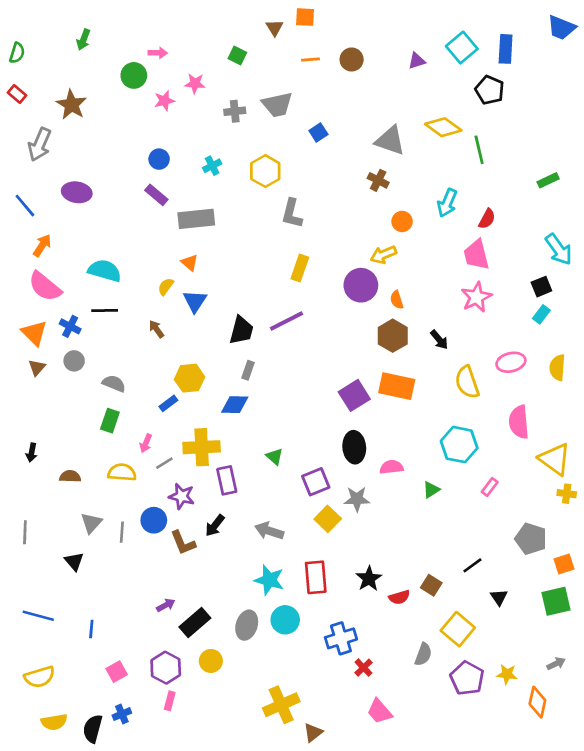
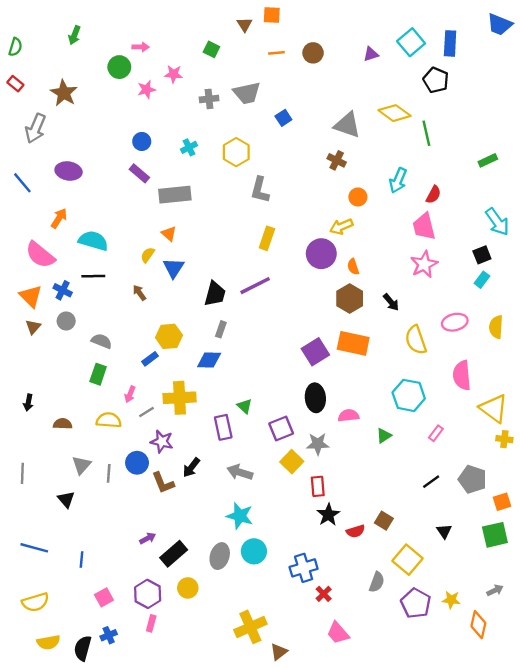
orange arrow: (42, 245) -> (59, 218), moved
purple rectangle: (227, 480) -> (223, 427), moved
black line: (472, 565) -> (431, 482), moved
red rectangle: (316, 577) -> (318, 486), moved, size x0.7

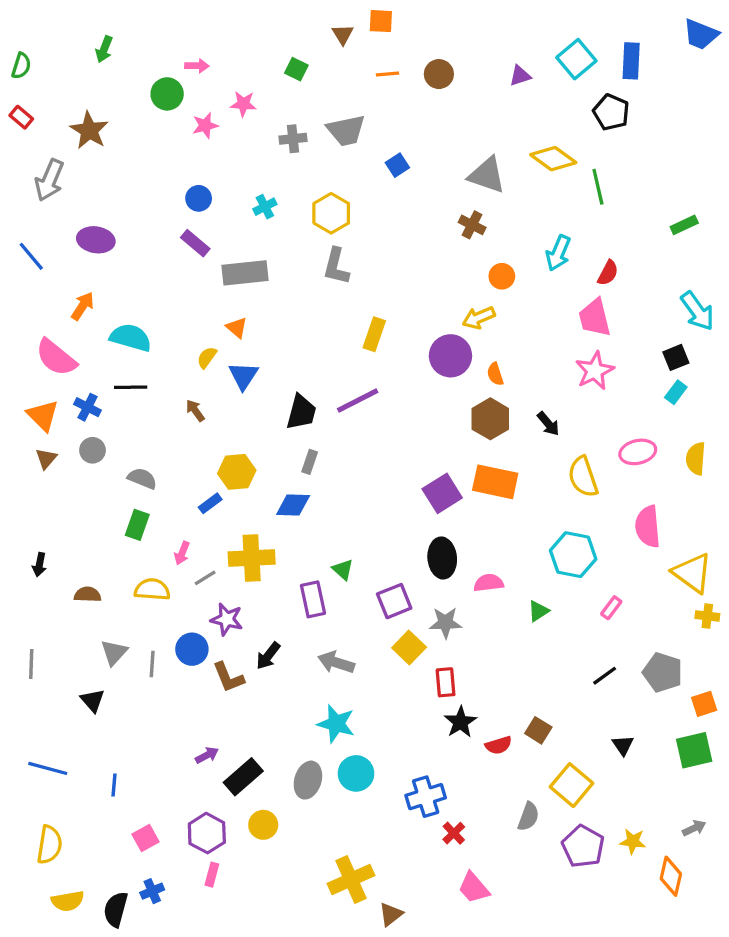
gray L-shape: (260, 190) -> (336, 266), moved
yellow semicircle: (35, 602) -> (49, 845), turned -64

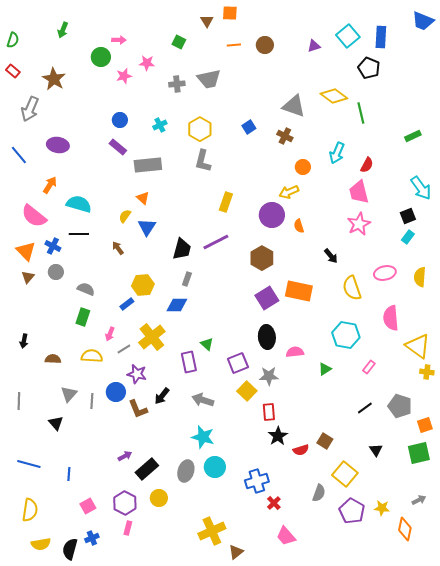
blue square: (397, 165) -> (249, 127), moved
brown hexagon: (490, 419) -> (262, 258), moved
yellow cross: (252, 558) -> (152, 337), turned -36

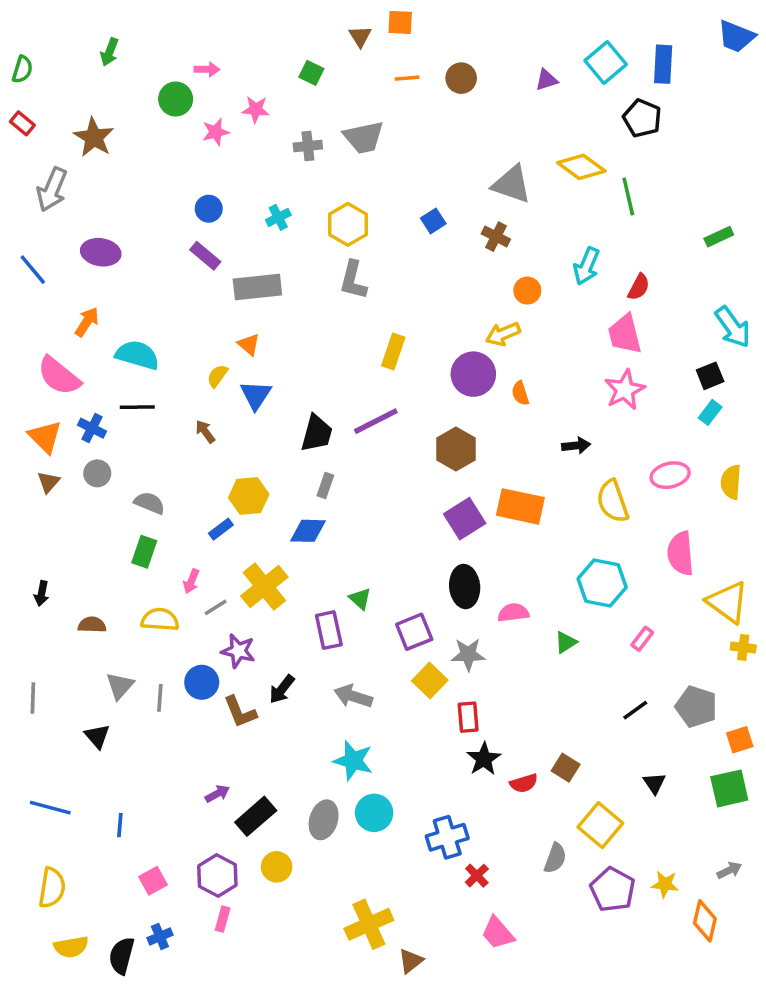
black arrow: (331, 256) -> (576, 445), turned -56

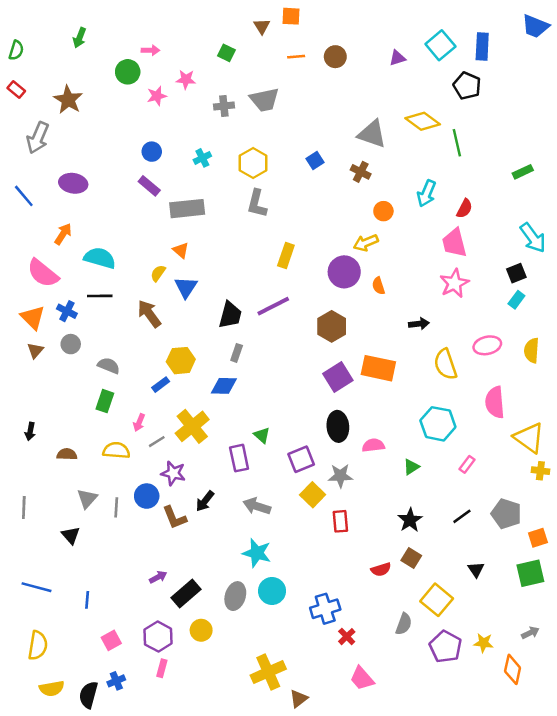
brown arrow: (205, 432) -> (149, 314), size x1.6
black star: (484, 759) -> (410, 520), moved

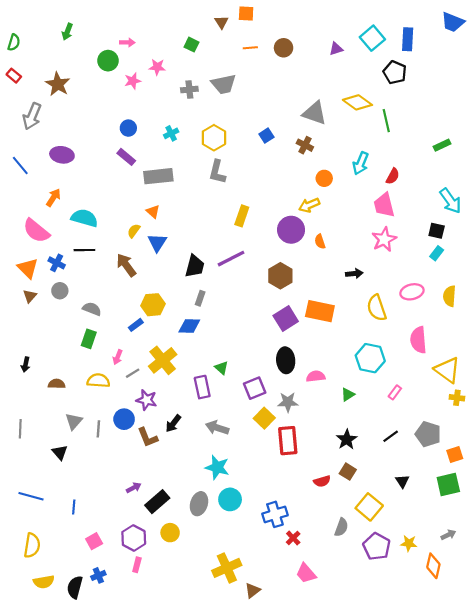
black square: (516, 273) -> (437, 231), turned 35
red rectangle: (340, 521) -> (288, 441), size x1.5

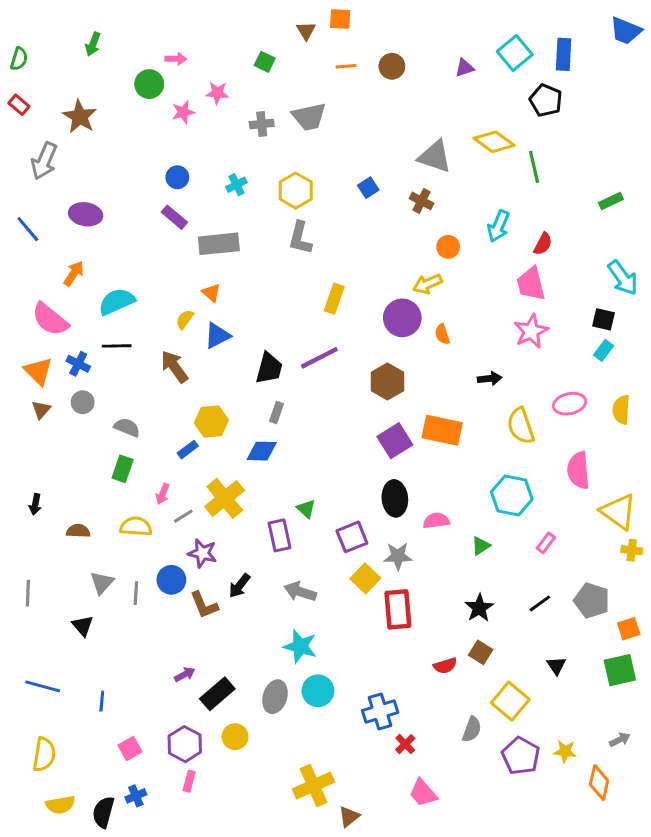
cyan semicircle: (84, 218) -> (117, 302), turned -40
blue triangle: (157, 243) -> (217, 336), turned 30

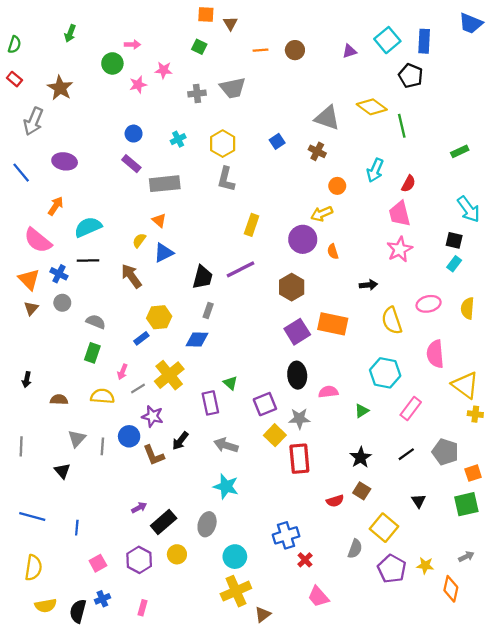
orange square: (340, 19) -> (206, 14), moved
pink rectangle: (546, 543) -> (411, 409), size x1.5
cyan circle: (318, 691) -> (235, 557), moved
pink rectangle: (189, 781) -> (142, 608), moved

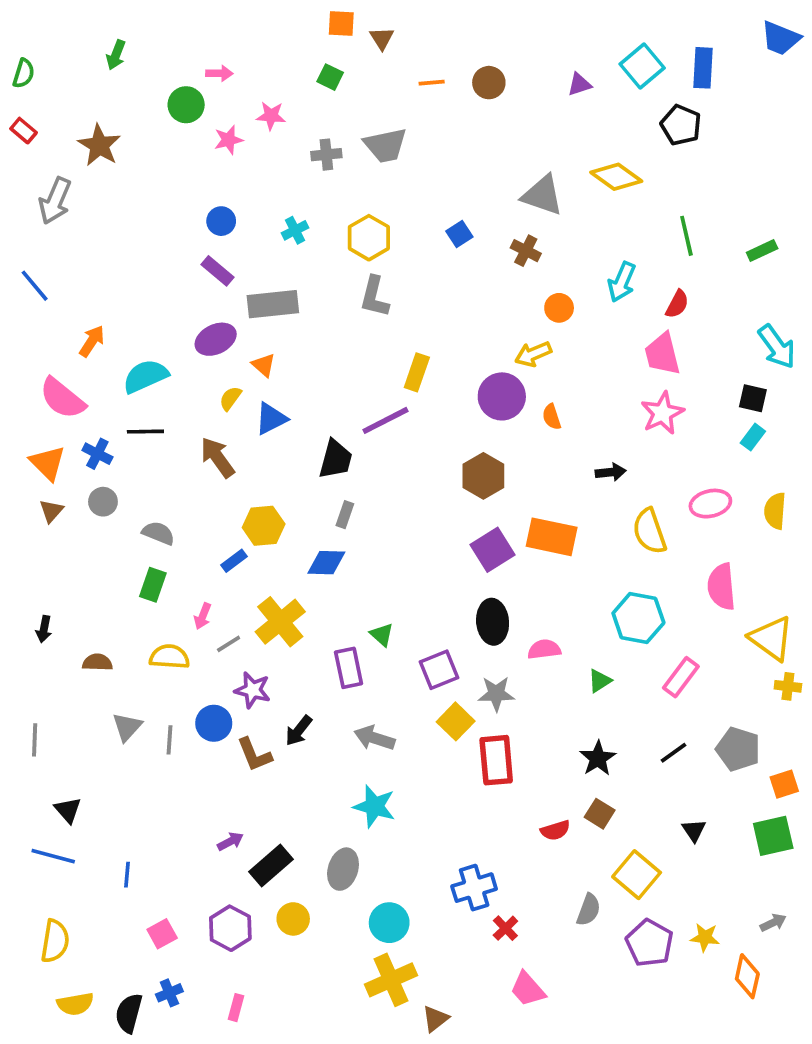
green line: (402, 126) -> (686, 236), moved
purple ellipse: (65, 161) -> (216, 339), moved, turned -35
purple line: (240, 269) -> (385, 420), moved
black triangle: (62, 471) -> (68, 810), moved

